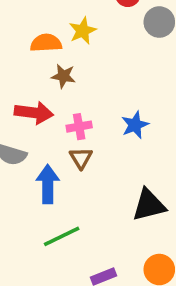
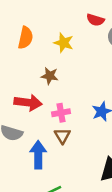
yellow star: (83, 31) -> (64, 43), turned -30
orange semicircle: (46, 43) -> (25, 38), moved, turned 105

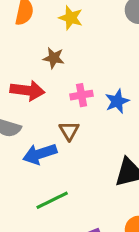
pink cross: (61, 113) -> (82, 95), moved
blue arrow: (38, 155) -> (40, 154), turned -108

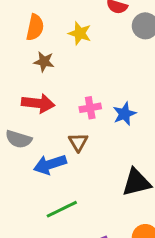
brown star: (54, 58) -> (44, 62), moved

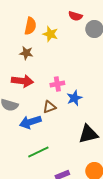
orange semicircle: (35, 27) -> (30, 26), moved
blue star: (124, 114) -> (74, 98), moved
brown triangle: (78, 142) -> (49, 107), turned 40

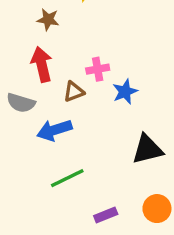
red arrow: (22, 81) -> (42, 64), turned -110
brown triangle: (49, 107) -> (74, 92), moved

